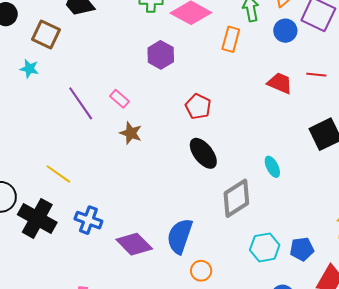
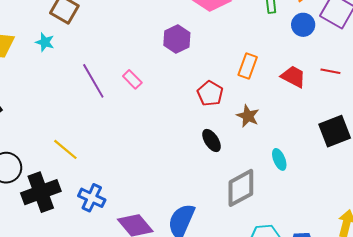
orange rectangle: (231, 39) -> (248, 66), moved
brown star: (131, 133) -> (248, 116), moved
black ellipse: (203, 153) -> (212, 140), size x0.7
black cross: (37, 218) -> (41, 192), turned 36

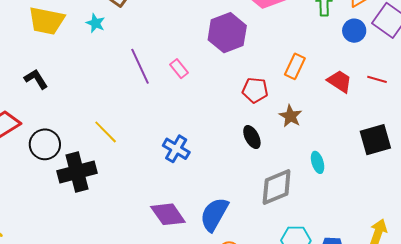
purple hexagon: (177, 39) -> (227, 33), size x1.4
red pentagon: (210, 93) -> (255, 90), turned -30
blue cross: (92, 198) -> (176, 149), moved

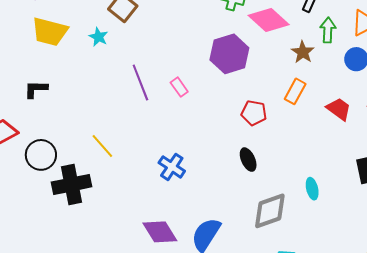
black L-shape: (36, 79) -> (36, 89), turned -60
brown star: (290, 116) -> (303, 52), moved

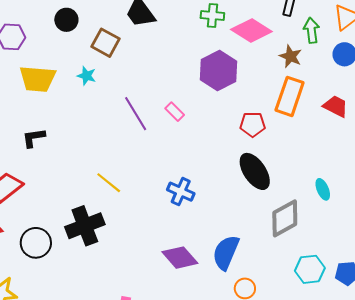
orange rectangle: (295, 91) -> (290, 96), size x1.5
black circle: (41, 155) -> (36, 243), moved
black ellipse: (248, 160) -> (255, 171), size x1.6

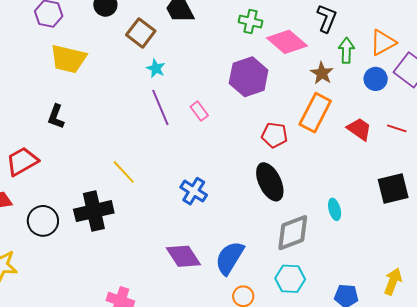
cyan star: (87, 76) -> (156, 68), moved
black L-shape: (34, 138) -> (56, 117), turned -70
cyan hexagon: (310, 269) -> (290, 279), moved

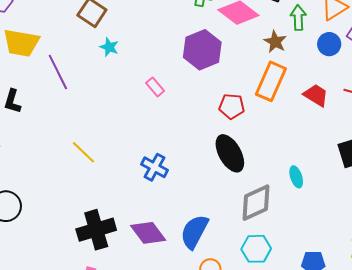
purple line: (160, 107) -> (58, 72), moved
black cross: (94, 211) -> (96, 230), moved

